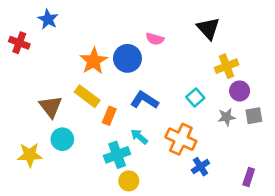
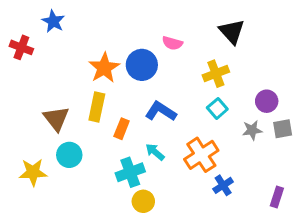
yellow cross: (227, 66) -> (216, 74), moved
yellow rectangle: (87, 96) -> (97, 107), turned 65
orange cross: (181, 139) -> (201, 155), turned 32

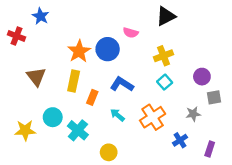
black triangle: (232, 31) -> (166, 16), moved, turned 45
brown triangle: (56, 119) -> (36, 77), moved
gray star: (252, 130) -> (193, 114), moved
cyan cross: (130, 172) -> (78, 130), moved, turned -30
blue cross: (223, 185) -> (180, 140), moved

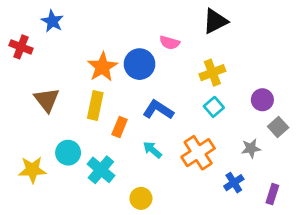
gray square: (214, 97) -> (278, 127), turned -32

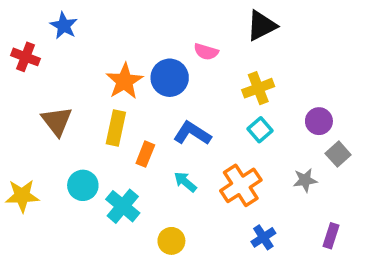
yellow star: (32, 170) -> (22, 196), moved
blue cross: (234, 183) -> (263, 237), moved

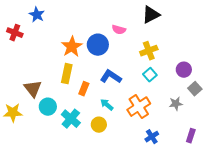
brown triangle: (57, 121) -> (33, 89), moved
yellow circle: (171, 241) -> (99, 125), moved

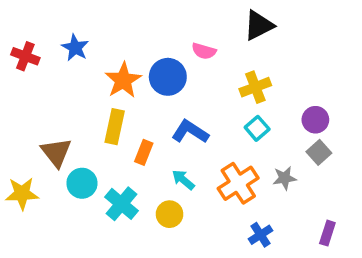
blue star: (37, 15) -> (75, 48), moved
gray square: (195, 89) -> (319, 152), moved
gray star: (176, 104) -> (285, 178), moved

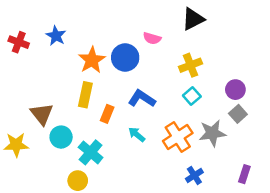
gray star: (285, 178) -> (212, 133), size x1.5
yellow circle: (170, 214) -> (78, 181), moved

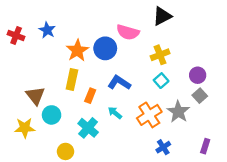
pink semicircle: (152, 38) -> (128, 32), size x1.5
gray star: (212, 133) -> (178, 112), turned -30
yellow star: (16, 145) -> (25, 128), moved
cyan cross: (91, 152) -> (88, 128), moved

